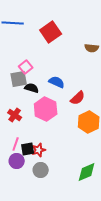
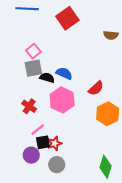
pink square: (26, 67) -> (33, 51), moved
blue semicircle: (57, 82) -> (64, 73), moved
pink line: (16, 144) -> (38, 130), moved, turned 32
green diamond: (87, 172) -> (106, 167), turned -50

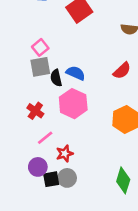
black semicircle: (47, 78) -> (56, 78), turned -120
red semicircle: (96, 88) -> (122, 71), moved
black square: (43, 142) -> (51, 179), moved

